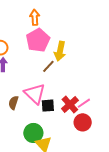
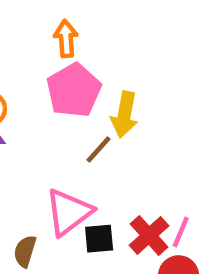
pink triangle: (35, 94) -> (69, 212), turned 40
brown semicircle: (14, 103) -> (25, 251), moved
pink line: (84, 103) -> (181, 232), turned -32

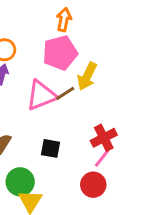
pink triangle: (69, 212) -> (41, 95), moved
red cross: (149, 235) -> (104, 138), moved

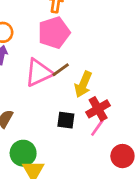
yellow arrow: (87, 76) -> (83, 84), moved
black square: (51, 148) -> (66, 120), moved
red circle: (93, 185) -> (122, 156), moved

